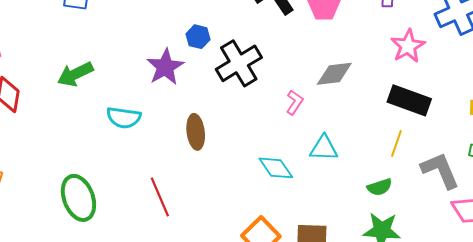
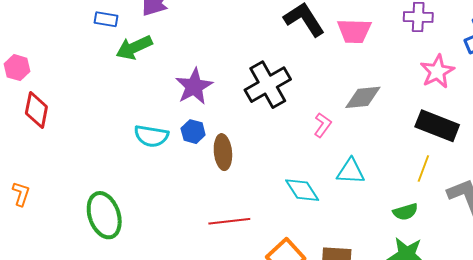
blue hexagon: (198, 37) -> (193, 132), moved
green arrow: (75, 74) -> (134, 48), moved
red line: (160, 197) -> (229, 221), moved, turned -75

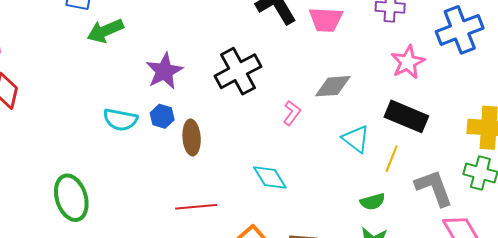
cyan triangle: (351, 171) -> (356, 139), moved, turned 32

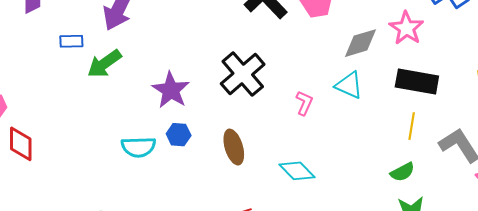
gray diamond: (333, 86) -> (361, 43), moved
brown ellipse: (192, 137) -> (234, 147), moved
cyan triangle: (356, 139) -> (349, 85), moved

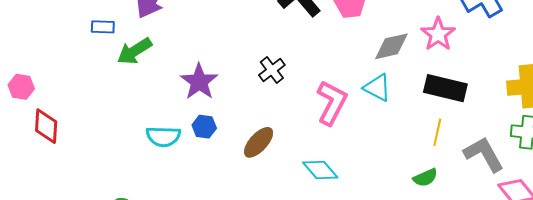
black cross: (243, 74) -> (272, 70), size x0.6
pink L-shape: (304, 103) -> (332, 103), size x1.8
brown ellipse: (234, 147) -> (259, 142), turned 56

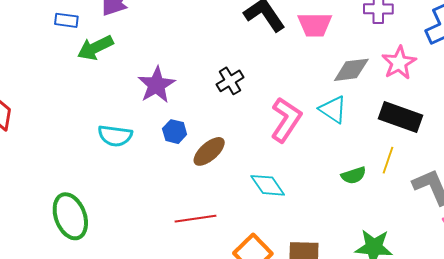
blue hexagon: (204, 127) -> (175, 132), moved
green semicircle: (425, 178) -> (354, 175), moved

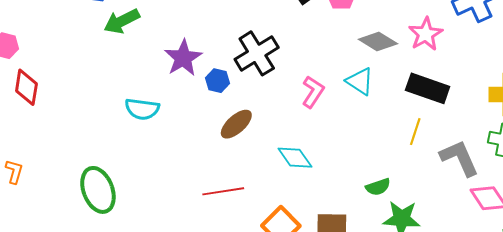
gray diamond: (351, 70) -> (378, 41), turned 39
black cross: (230, 81) -> (257, 53), size x1.6
pink L-shape: (286, 120) -> (313, 92), size x0.7
blue hexagon: (175, 132) -> (217, 81), moved
green semicircle: (354, 175) -> (378, 187), moved

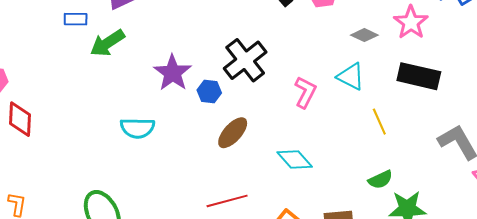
gray diamond: (378, 41) -> (364, 35), size x0.7
yellow line: (415, 132) -> (379, 122), moved, turned -36

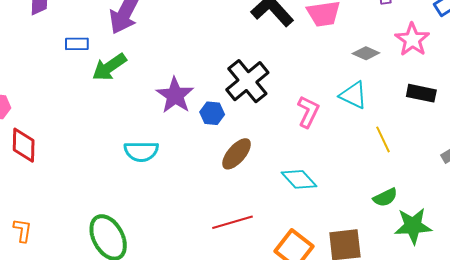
black rectangle: (419, 76) -> (421, 93), size x0.7

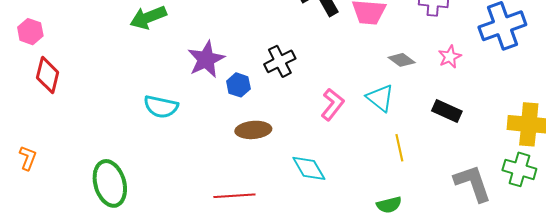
pink star: (412, 40) -> (450, 57), size x0.7
black cross: (247, 81) -> (280, 61), size x0.7
brown ellipse: (237, 154) -> (253, 130), turned 32

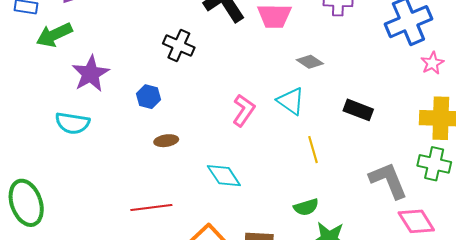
pink star: (450, 57) -> (432, 63), moved
purple star: (206, 59) -> (91, 74), moved
black cross: (280, 61) -> (179, 45), moved, turned -36
brown ellipse: (253, 130) -> (166, 141), size x0.7

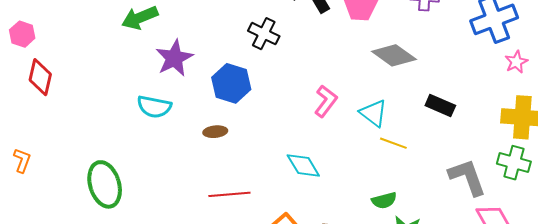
gray diamond: (310, 62) -> (394, 55), size x1.6
blue hexagon: (149, 97) -> (231, 83), size x1.6
cyan triangle: (291, 101) -> (374, 113), moved
brown ellipse: (166, 141) -> (215, 132), moved
yellow line: (313, 150) -> (393, 143), turned -56

